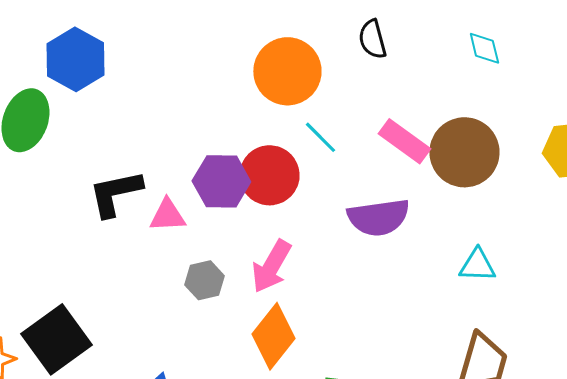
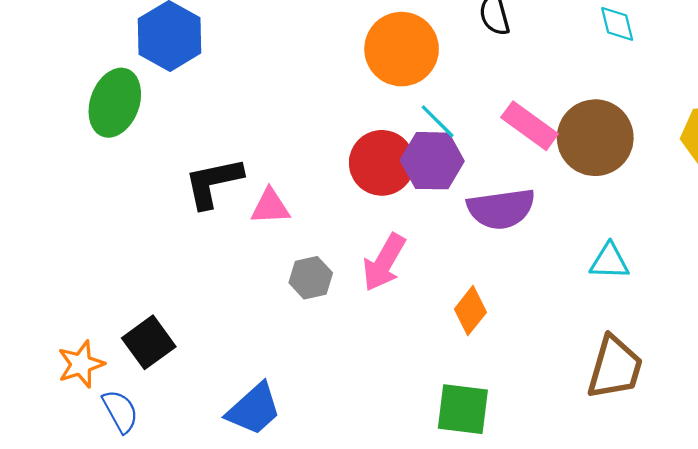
purple hexagon: (221, 181) -> (432, 161), moved
orange diamond: (273, 336) -> (470, 311), moved, size x0.7
black square: (56, 339) -> (149, 342), size x0.7

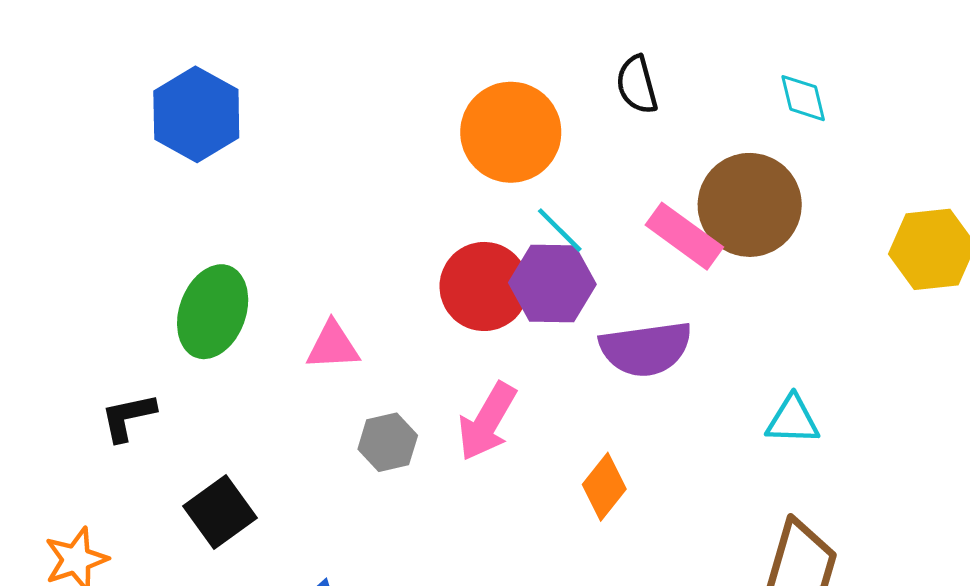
green ellipse: (115, 103) -> (213, 312), moved
brown circle: (595, 138) -> (750, 205), moved
black L-shape: (213, 183) -> (128, 417), moved, size x0.7
black square: (149, 342) -> (220, 512), moved

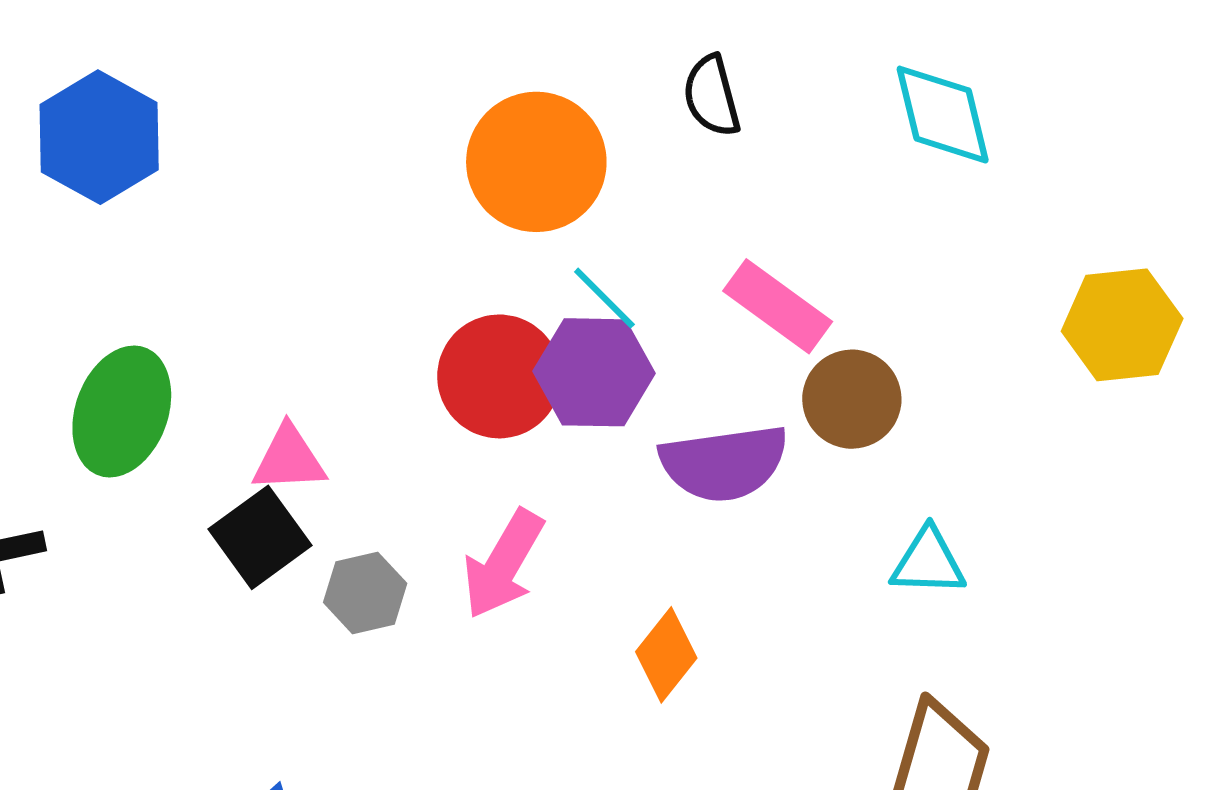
cyan diamond: (803, 98) -> (943, 115), size x1.5
brown circle: (750, 205) -> (852, 399), moved, size x0.7
black square: (220, 512) -> (260, 537), moved

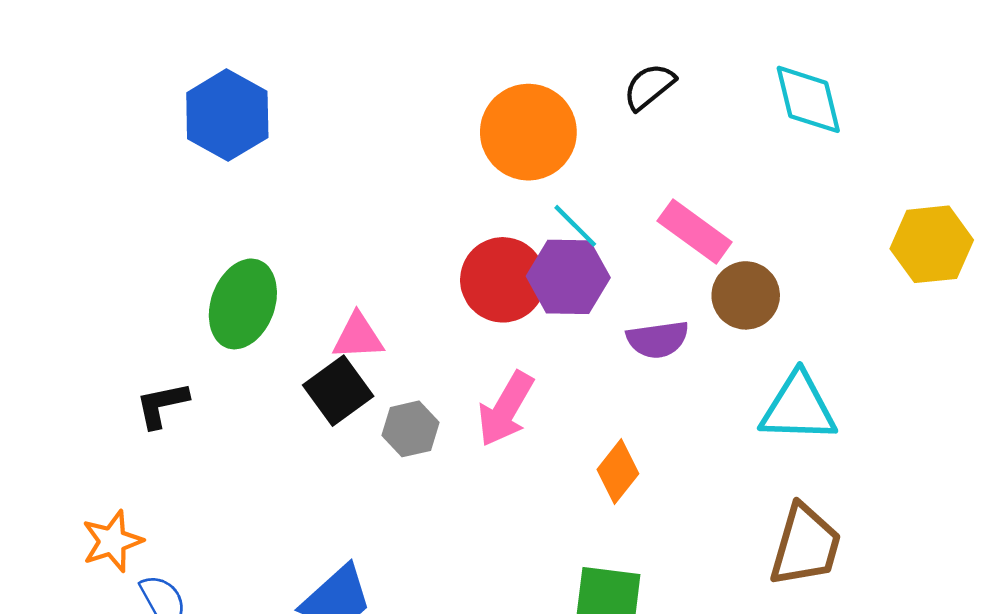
black semicircle: (712, 96) -> (649, 87), turned 66
purple semicircle: (724, 463) -> (658, 339), size x0.7
cyan triangle: (928, 562) -> (798, 408), size x1.5

